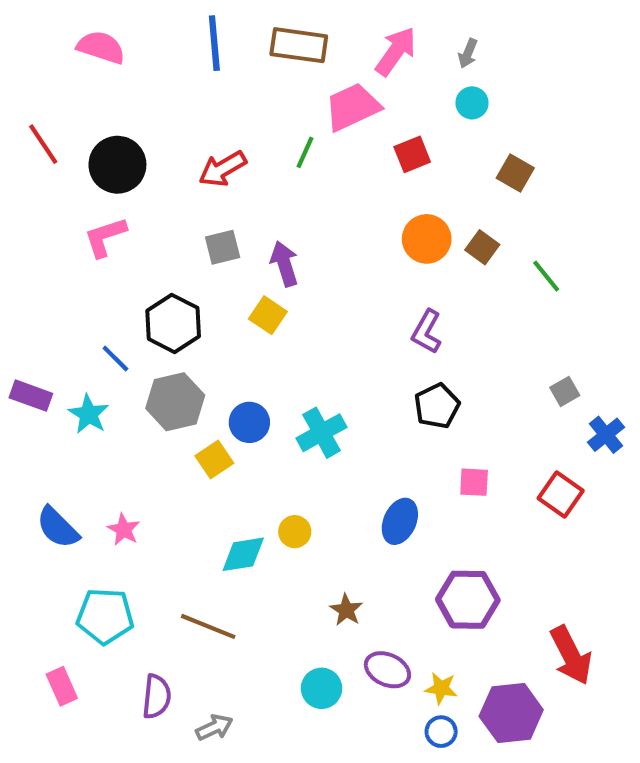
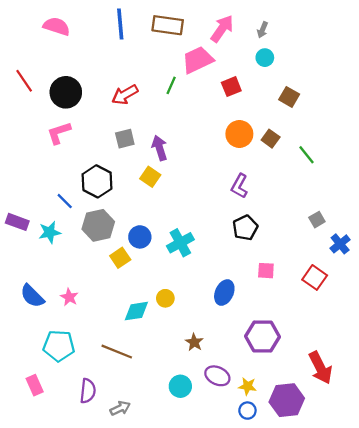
cyan star: (89, 414) -> (50, 232), turned 30

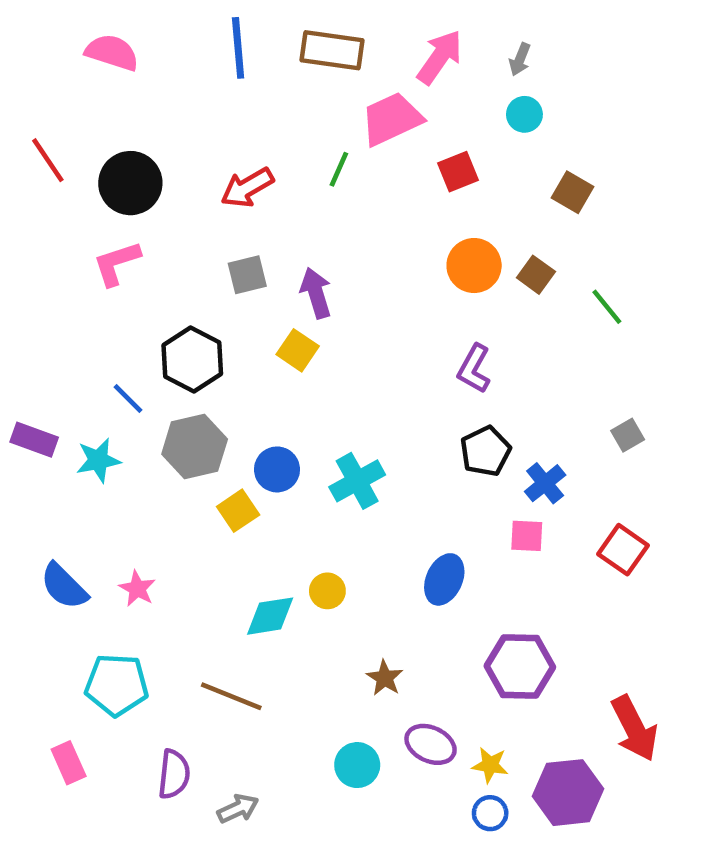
blue cross: (340, 244) -> (545, 483), moved

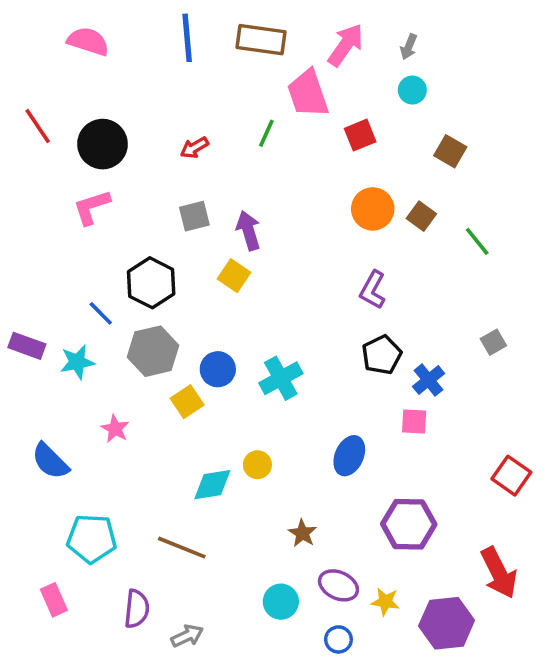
pink trapezoid: (392, 119) -> (308, 94), turned -84
red arrow: (247, 188) -> (194, 148), size x0.7
red square: (623, 550) -> (511, 476), moved
pink star: (137, 589) -> (115, 429), moved
blue circle: (490, 813) -> (338, 639), moved

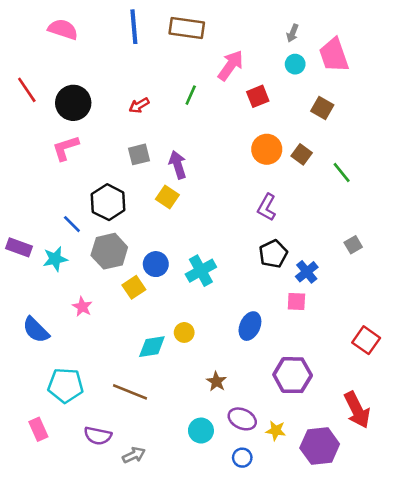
pink arrow: (346, 45) -> (231, 65), moved
pink trapezoid: (308, 94) -> (334, 55), moved
purple semicircle: (137, 609) -> (98, 436), turned 96

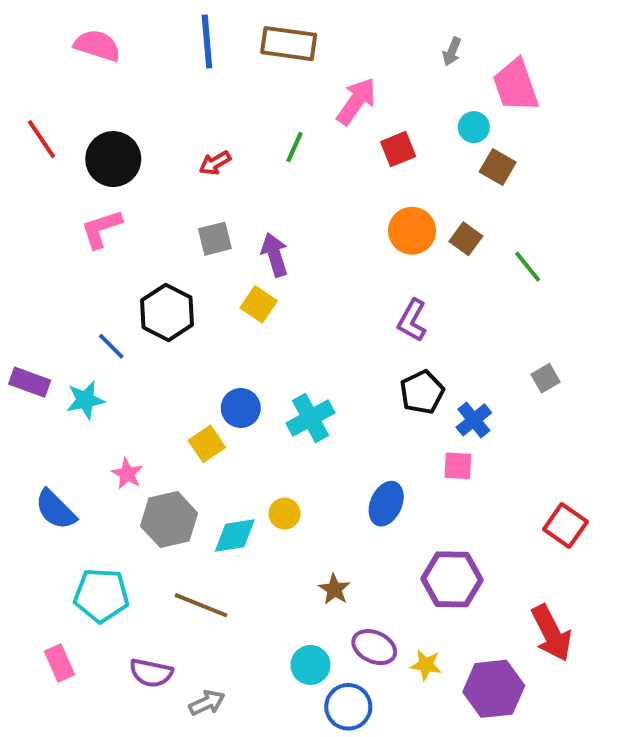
cyan circle: (295, 64) -> (474, 127), moved
gray hexagon: (109, 251) -> (169, 520), moved
blue circle: (242, 458) -> (348, 707), moved, size x1.5

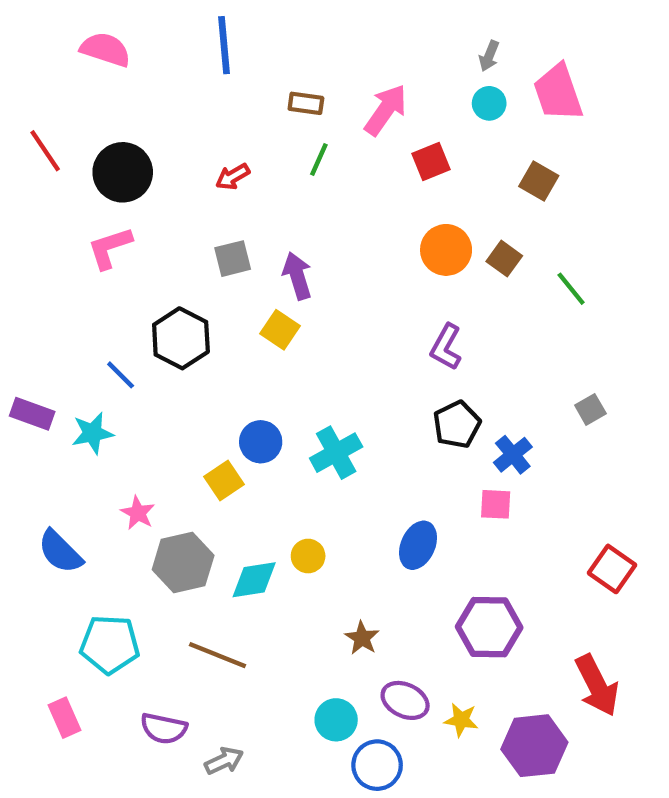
brown rectangle: (289, 44) -> (306, 103), moved, size x0.6
cyan circle: (474, 127) -> (489, 103), moved

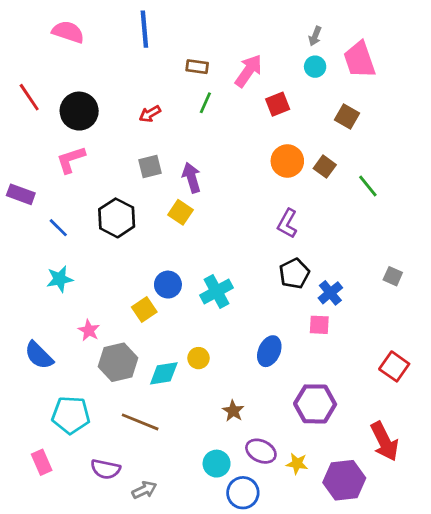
blue line: (121, 375) -> (58, 228), moved
gray square: (590, 409) -> (393, 276), moved, turned -36
purple rectangle: (32, 414) -> (21, 194), moved

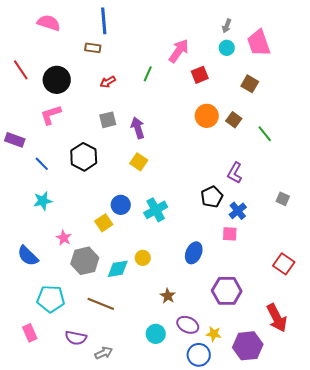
brown rectangle: (197, 67) -> (93, 48), moved
yellow square: (180, 212) -> (139, 162), moved
purple L-shape: (287, 223) -> (235, 173), moved
blue circle: (243, 493) -> (199, 355), moved

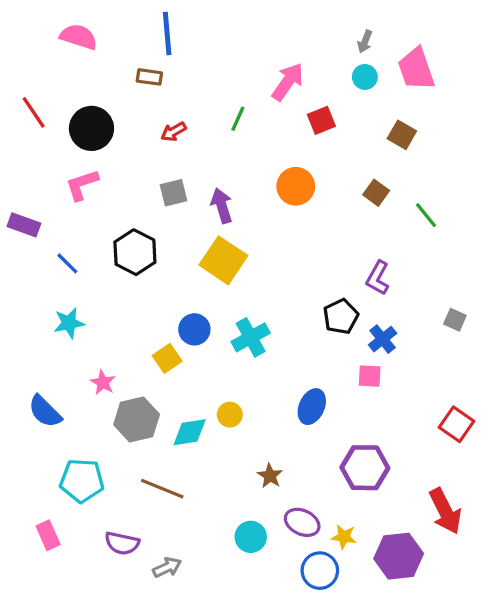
orange circle: (207, 116) -> (296, 186), moved
yellow square: (139, 162) -> (223, 260), size x1.6

